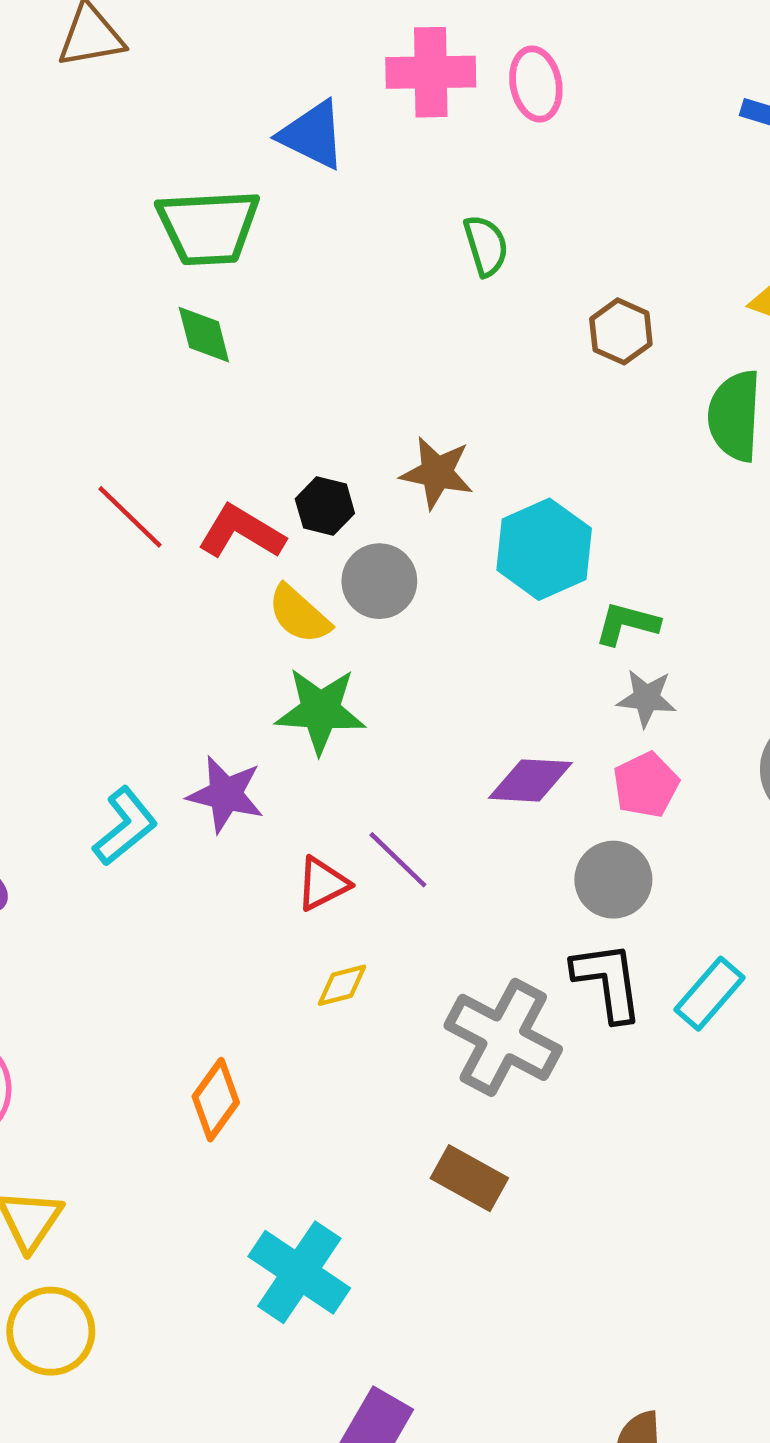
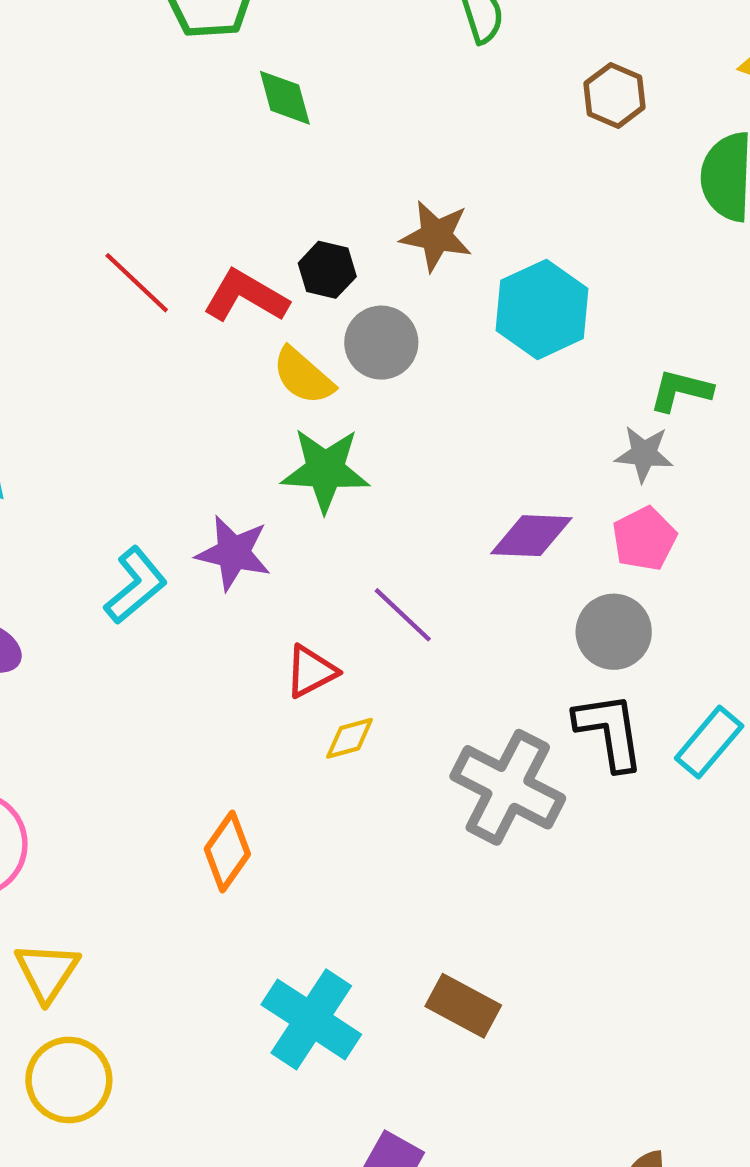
green diamond: (204, 335) -> (285, 98), moved
green L-shape: (627, 624) -> (681, 390), moved
red triangle: (323, 884) -> (311, 671), moved
brown rectangle: (469, 1178) -> (463, 1006), moved

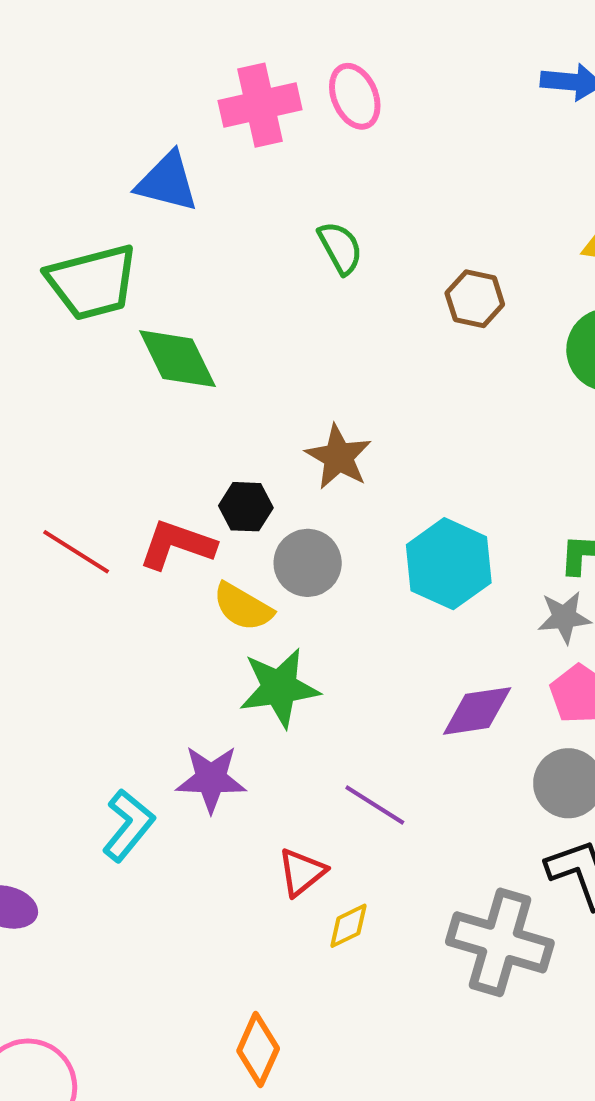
green diamond: (285, 98) -> (177, 359), size x1.4
brown star: (436, 236) -> (338, 457), turned 30
cyan hexagon: (542, 309) -> (449, 564), moved

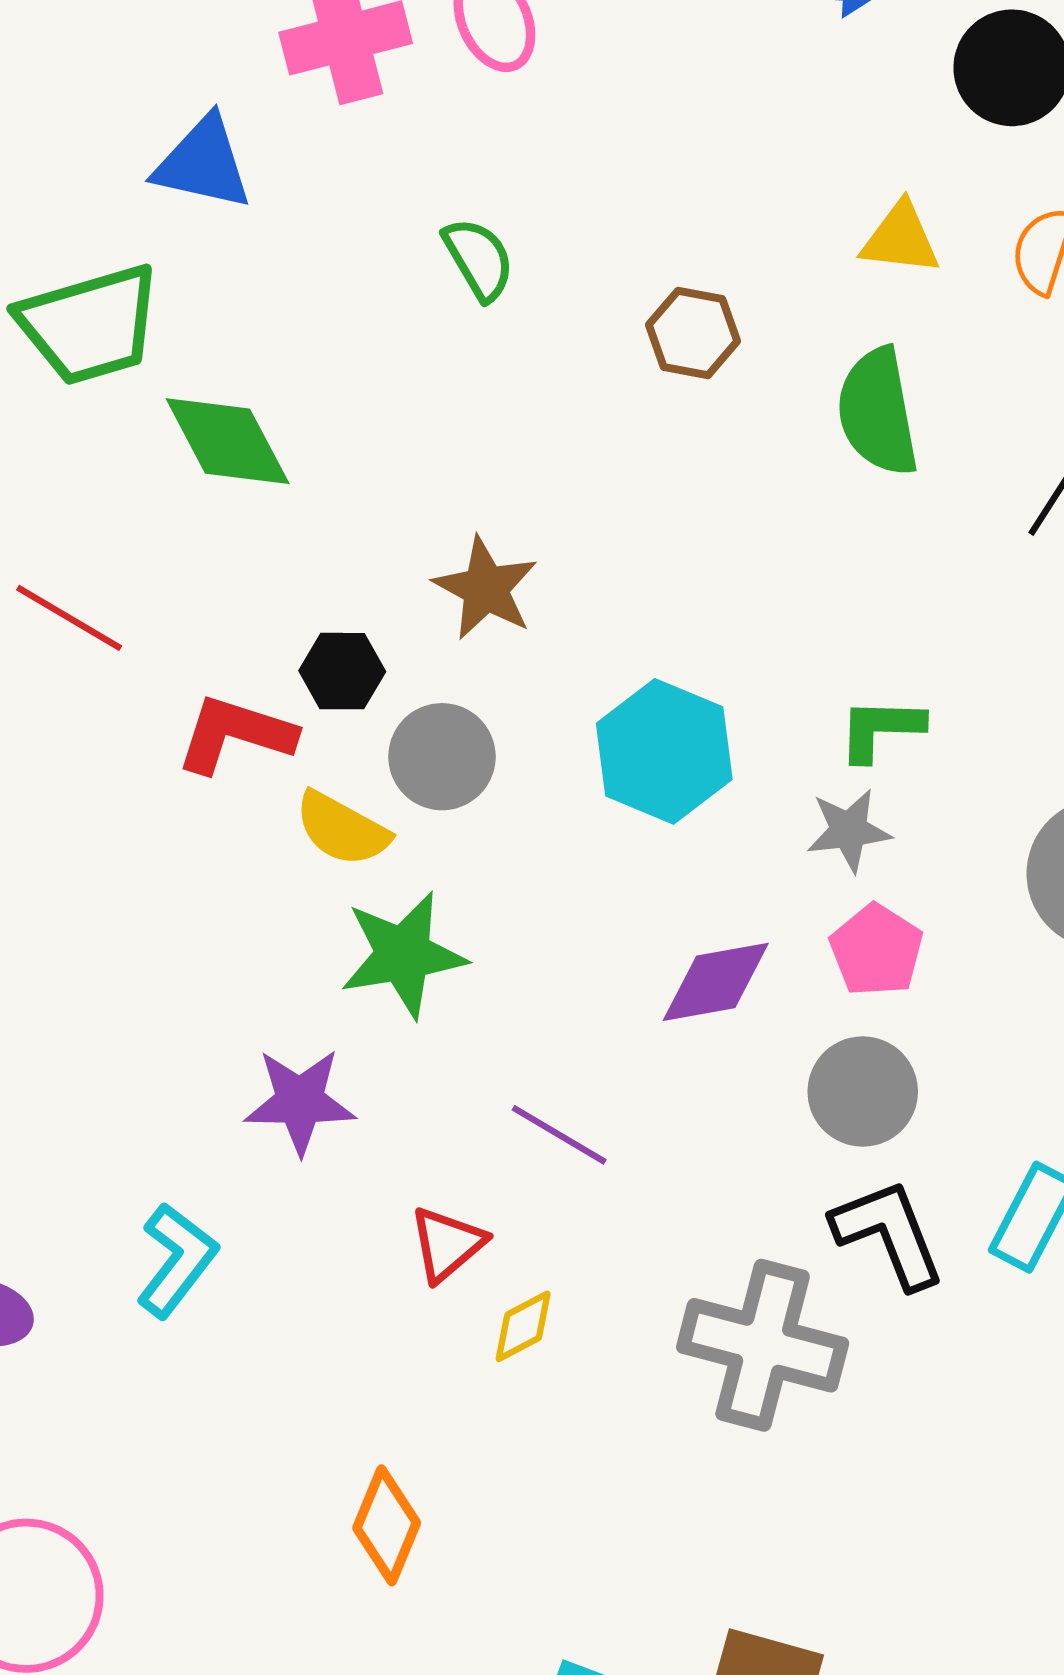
red line: (76, 552) -> (69, 618), moved
cyan L-shape: (128, 825) -> (177, 1260), moved

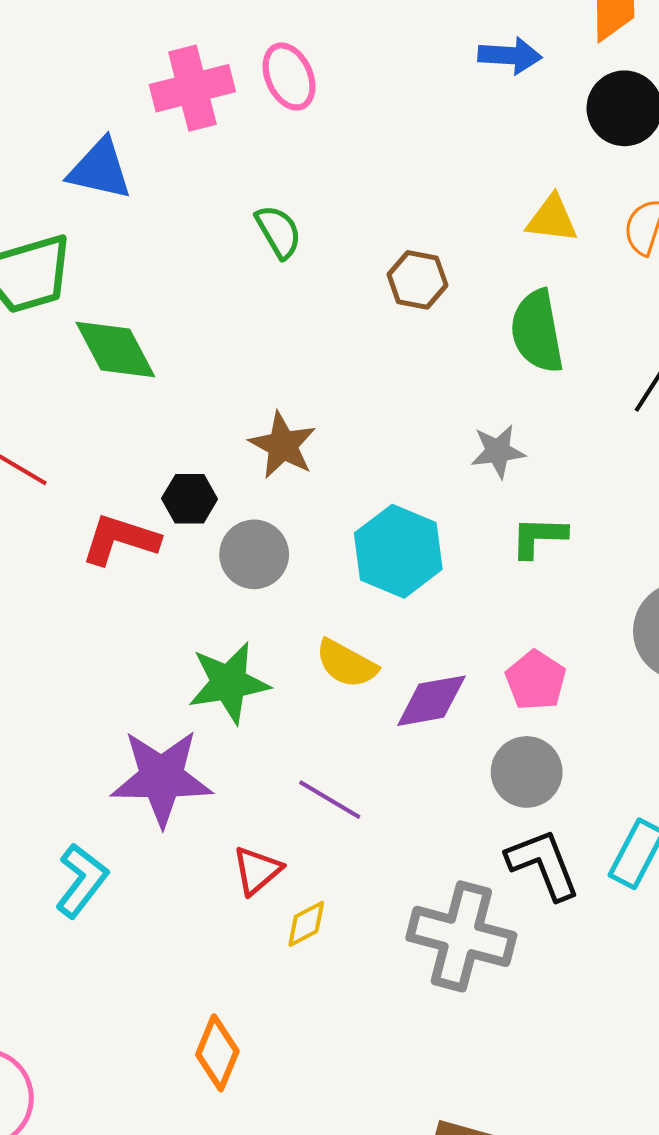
yellow semicircle: (342, 829) -> (346, 664), moved
gray star: (849, 830) -> (498, 451), moved
purple star: (300, 1101) -> (162, 778), size x1.4

